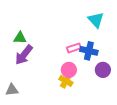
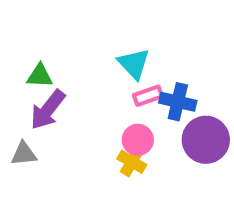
cyan triangle: (96, 20) -> (134, 64), moved
purple circle: (103, 70) -> (206, 140), size x1.5
gray triangle: (12, 90) -> (24, 154), moved

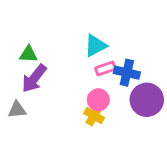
cyan triangle: (134, 64) -> (95, 46), turned 45

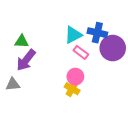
pink rectangle: (105, 68) -> (81, 52), turned 56
blue cross: (127, 73) -> (97, 33), moved
purple circle: (147, 100) -> (113, 48), moved

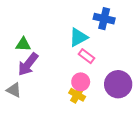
blue cross: (97, 33) -> (104, 19), moved
purple circle: (113, 48) -> (118, 84), moved
gray triangle: (13, 84) -> (14, 90), turned 32

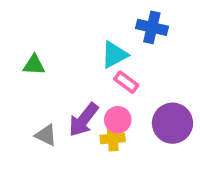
purple arrow: (28, 64) -> (84, 120), moved
gray triangle: (14, 90) -> (46, 135), moved
yellow cross: (77, 95) -> (113, 139), turned -35

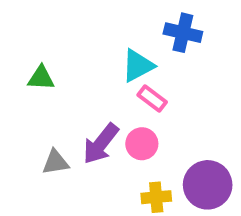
purple circle: (172, 123) -> (208, 185), moved
gray triangle: (46, 135) -> (55, 162), turned -35
yellow cross: (113, 139) -> (156, 197), moved

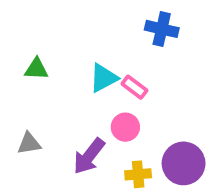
cyan triangle: (138, 66) -> (104, 78), moved
purple arrow: (101, 144) -> (89, 156), moved
gray triangle: (55, 162) -> (29, 143), moved

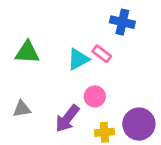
green triangle: (36, 69) -> (27, 52), size x1.4
pink rectangle: (134, 87) -> (102, 54), moved

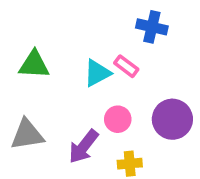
gray triangle: (22, 109) -> (27, 135), size x1.5
purple circle: (139, 124) -> (172, 119), moved

